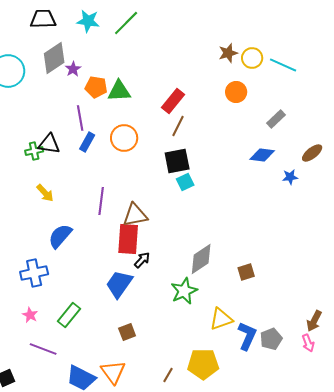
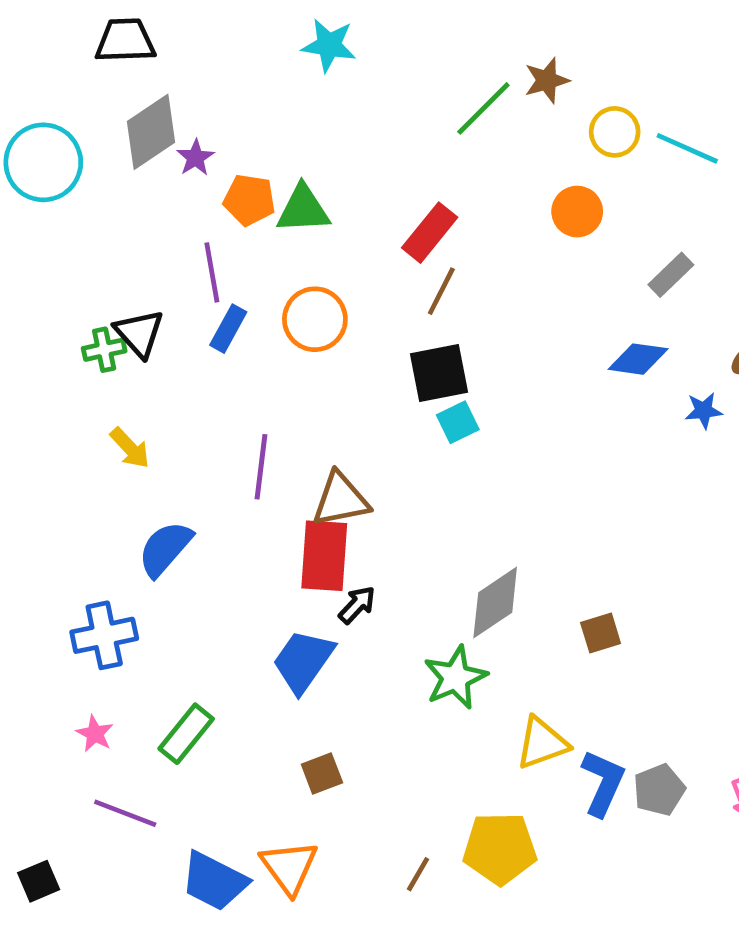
cyan star: (88, 21) -> (329, 45), moved
green line: (126, 23) -> (483, 108), moved
brown star: (228, 53) -> (547, 80), moved
black triangle: (49, 144) -> (139, 333), turned 40

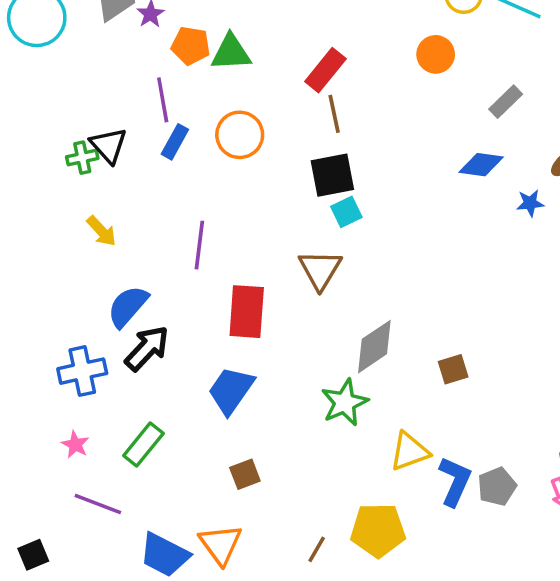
brown line: (441, 291) -> (334, 114), turned -39
brown triangle: (341, 500) -> (320, 270), moved, turned -48
black arrow: (357, 605) -> (147, 348), moved, size x1.6

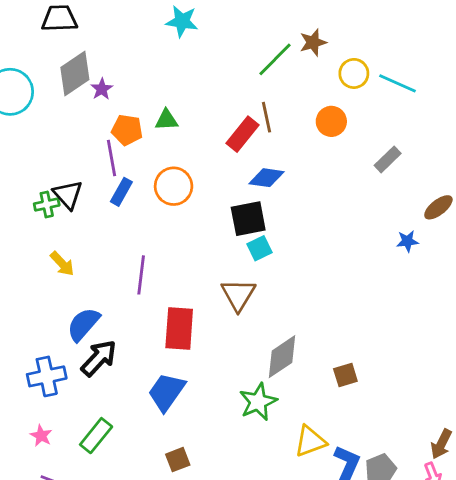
orange pentagon: (191, 46) -> (127, 130), moved
green triangle: (231, 53) -> (166, 120), size x0.7
brown line: (334, 114) -> (267, 117), moved
blue diamond: (481, 165) -> (267, 178), moved

